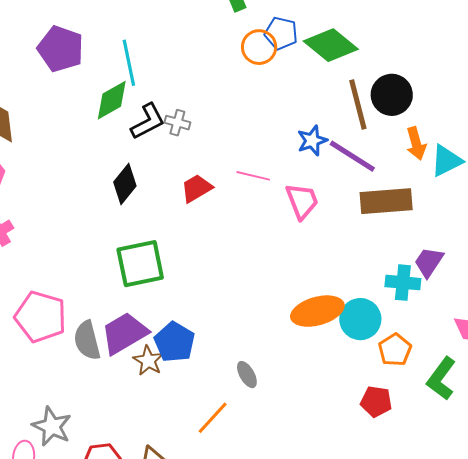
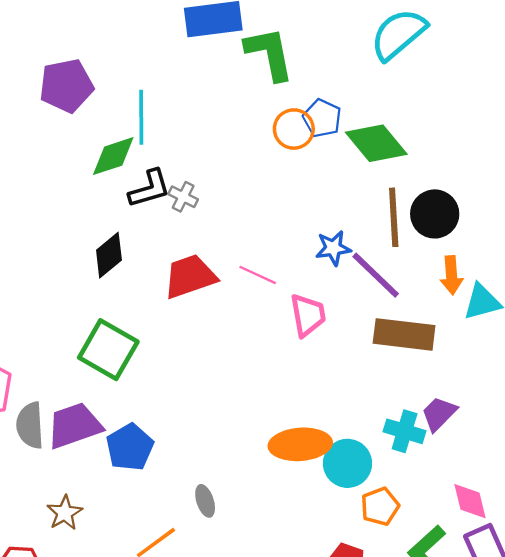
purple pentagon: (61, 49) -> (66, 86), turned 30
red trapezoid: (196, 188) -> (190, 276), size x1.4
green square: (140, 264) -> (108, 350), turned 30
brown star: (148, 361) -> (65, 513), moved

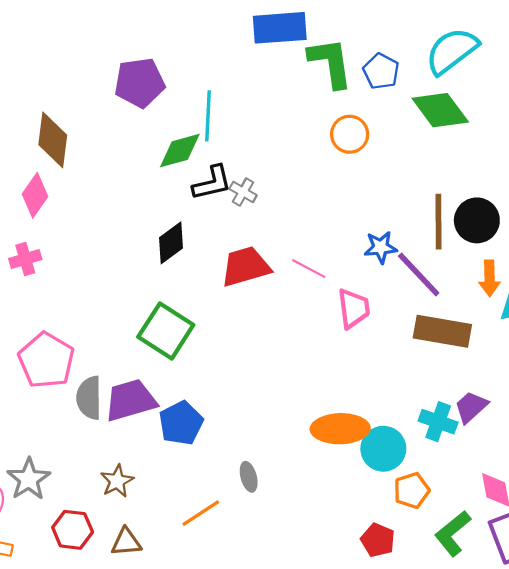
blue pentagon: (322, 118) -> (381, 71), moved
green diamond: (376, 143) -> (440, 110), moved

